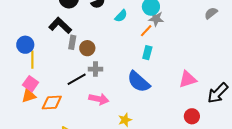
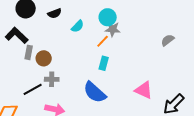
gray semicircle: (211, 13) -> (168, 40), moved
pink triangle: (188, 79) -> (144, 90), turned 42

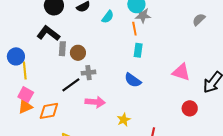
orange line: (103, 41) -> (134, 29), turned -48
blue semicircle: (95, 92) -> (133, 80), size x0.7

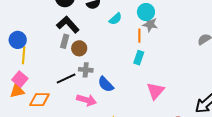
black L-shape: (48, 33) -> (68, 24), moved
pink triangle: (181, 72) -> (155, 91), moved, turned 42
blue semicircle: (133, 80) -> (106, 84), moved

